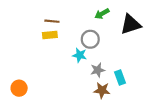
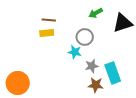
cyan rectangle: (120, 78) -> (113, 73), size x1.5
orange circle: (19, 88) -> (18, 83), size x1.5

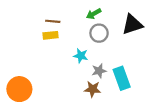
green arrow: (96, 13) -> (94, 14), moved
gray circle: (85, 37) -> (99, 33), moved
brown star: (96, 85) -> (93, 89), moved

